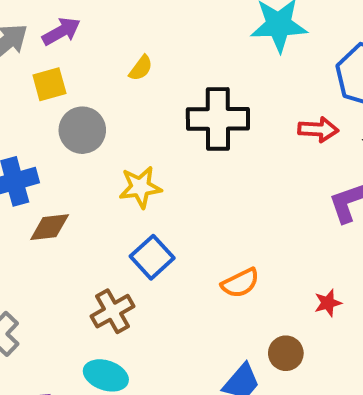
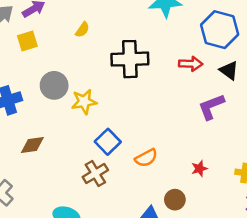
gray circle: (82, 130) -> (54, 85), moved
brown diamond: (50, 227) -> (32, 145), moved
blue square: (152, 257) -> (108, 142), moved
brown cross: (113, 311) -> (95, 174), moved

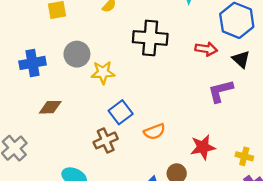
red star: (199, 169) -> (203, 147), size x1.6

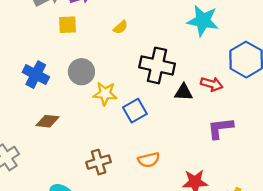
black triangle: (241, 59) -> (184, 92), moved, turned -48
blue cross: (32, 63) -> (36, 75), turned 30
blue square: (121, 112) -> (135, 111), moved

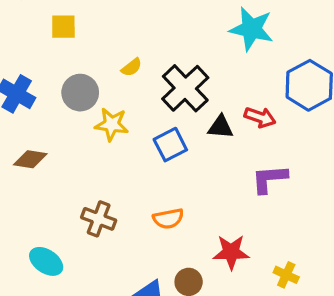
yellow semicircle: (120, 27) -> (132, 67), moved
black cross: (157, 65) -> (185, 88), turned 32
blue square: (135, 111) -> (170, 145), moved
brown cross: (99, 162) -> (99, 219), turned 35

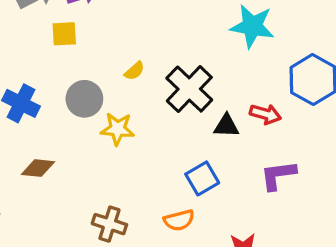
blue square: (170, 145) -> (202, 178), moved

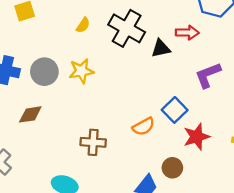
gray circle: (84, 99) -> (44, 72), moved
blue square: (202, 178) -> (175, 110), moved

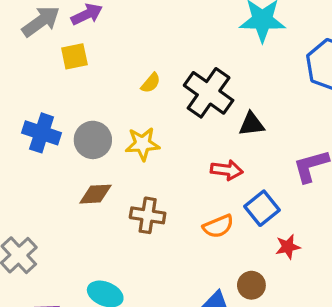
red arrow: (187, 33) -> (227, 170), moved
brown diamond: (30, 114) -> (96, 194), moved
red star: (197, 137) -> (288, 247), size x0.7
brown cross: (93, 142) -> (148, 215), moved

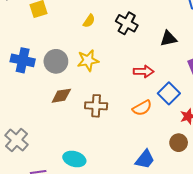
black cross: (209, 93) -> (127, 23), size x0.7
black triangle: (252, 124) -> (168, 38), moved
brown circle: (251, 285) -> (179, 143), moved

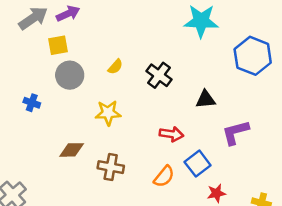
blue cross: (23, 60) -> (32, 103), size x0.6
gray circle: (56, 61) -> (70, 75), moved
orange semicircle: (142, 108) -> (164, 176), turned -30

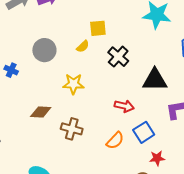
yellow square: (58, 45) -> (98, 28), moved
black triangle: (206, 99) -> (155, 80), size x1.5

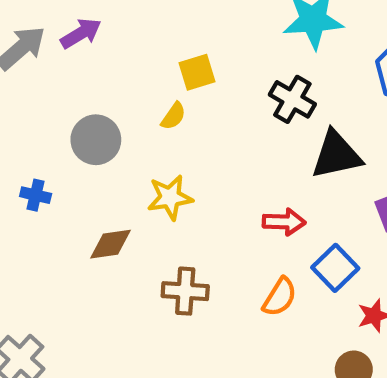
black cross: (118, 57) -> (292, 99), moved
brown diamond: (41, 112) -> (111, 244), moved

